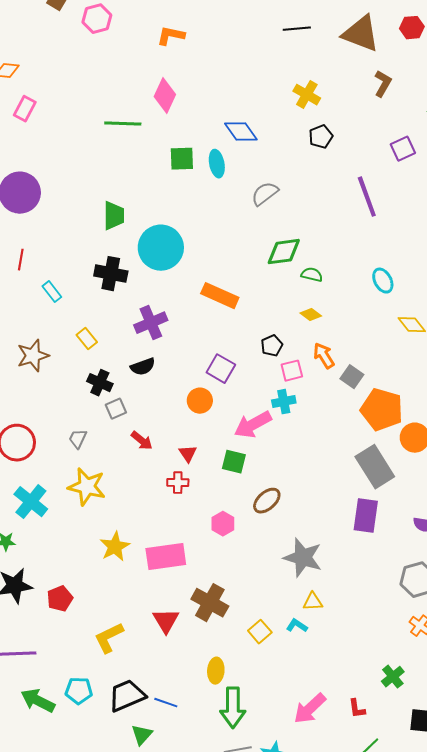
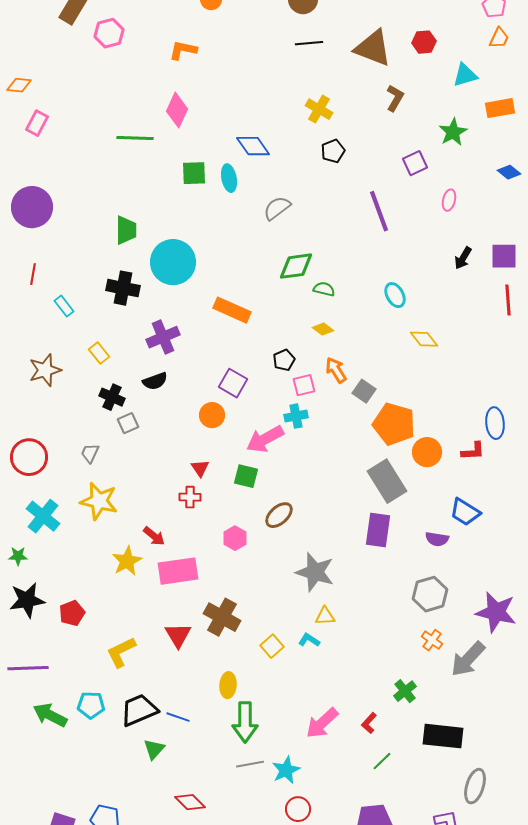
red arrow: (142, 441) -> (154, 536), moved
red L-shape: (357, 709) -> (369, 723), turned 50

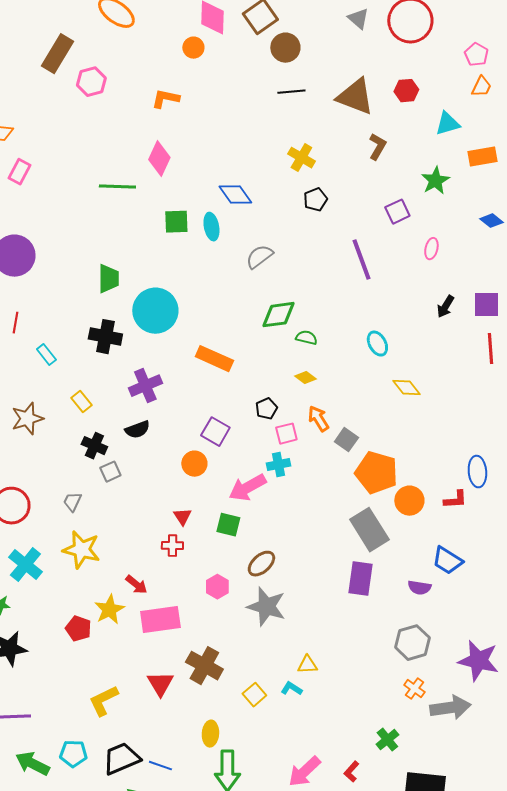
gray star: (315, 572) -> (266, 607), moved
red pentagon: (72, 613) -> (78, 629), moved, turned -30
gray arrow: (468, 659) -> (450, 708), turned -141

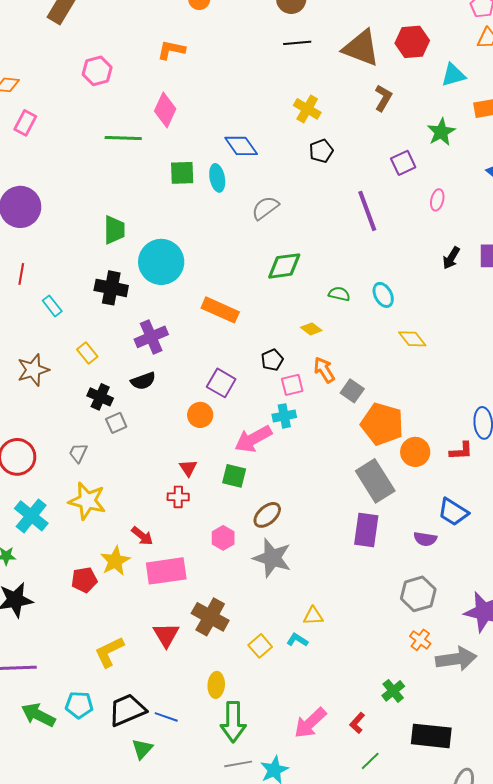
pink hexagon: (91, 82) -> (97, 71), moved
red hexagon: (406, 91) -> (412, 42), size x1.4
green semicircle: (306, 338) -> (339, 294), moved
red pentagon: (78, 629) -> (84, 580), turned -30

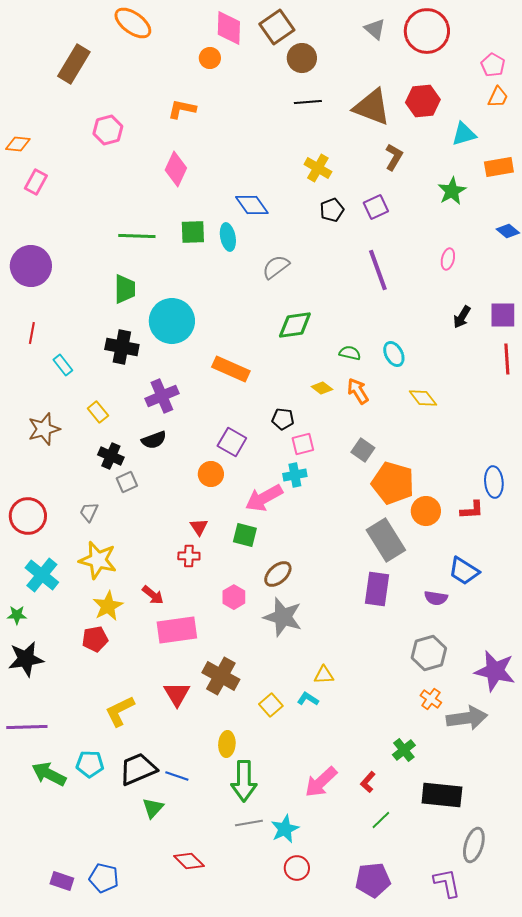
green line: (123, 138) -> (137, 236), moved
purple square: (403, 163) -> (376, 207), moved
black pentagon: (272, 360) -> (283, 419), turned 30
orange arrow: (324, 370) -> (358, 391), moved
yellow star: (115, 561) -> (108, 606), moved

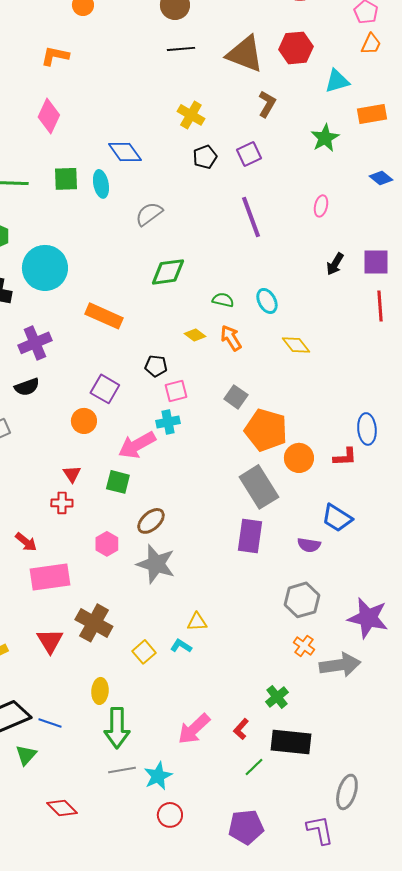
black rectangle: (442, 795) -> (291, 742), moved

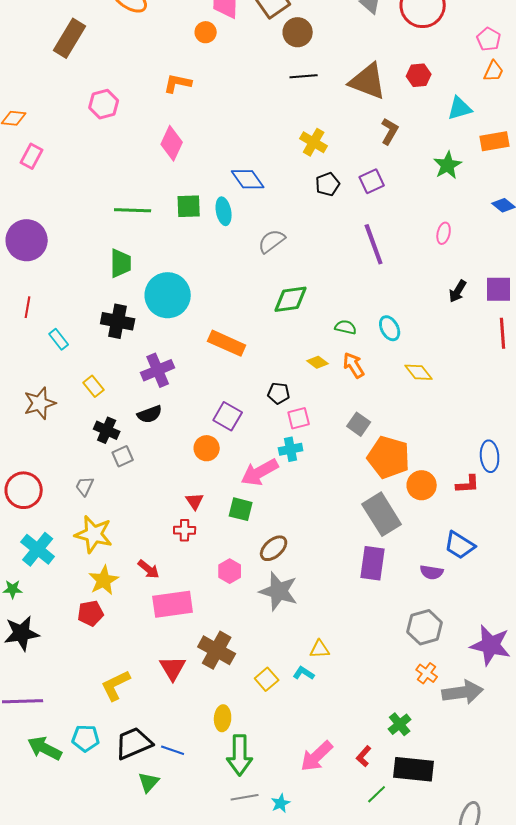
red hexagon: (296, 48) -> (419, 75), size x0.7
cyan star: (158, 776) -> (281, 803), size x0.7

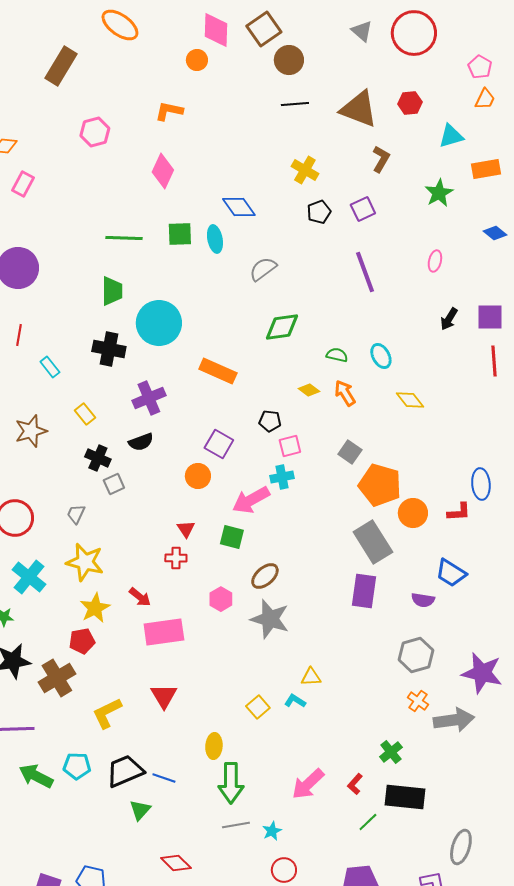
brown cross: (217, 650) -> (57, 678), moved, turned 30

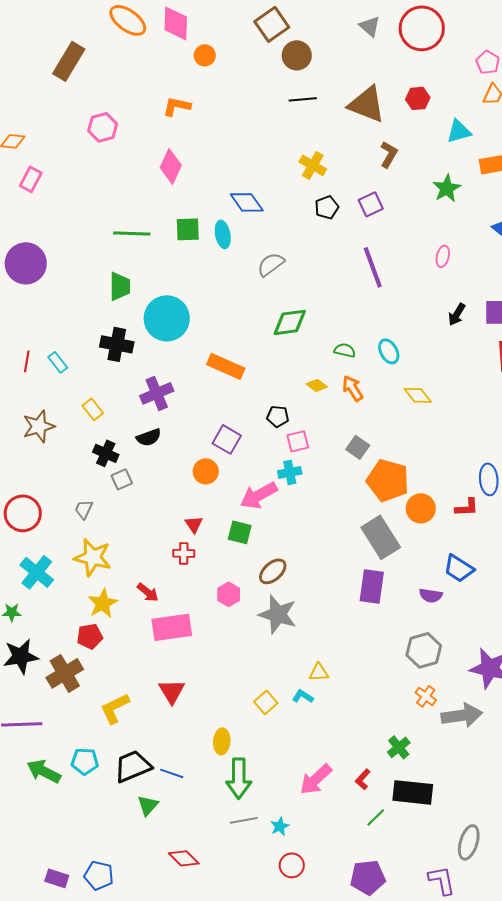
pink diamond: (216, 30) -> (176, 23), moved
red line: (19, 335) -> (27, 361), moved

